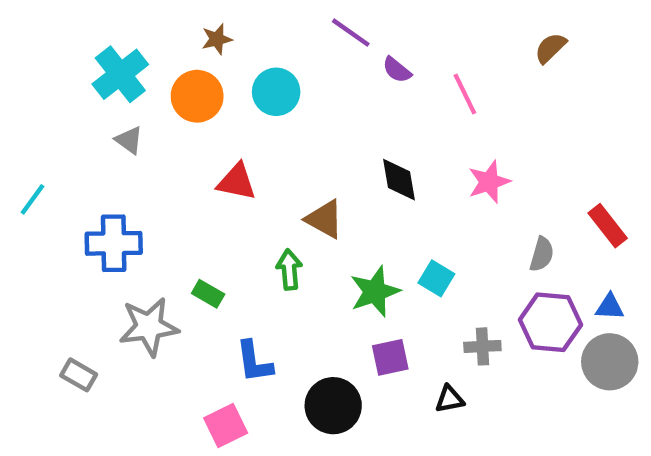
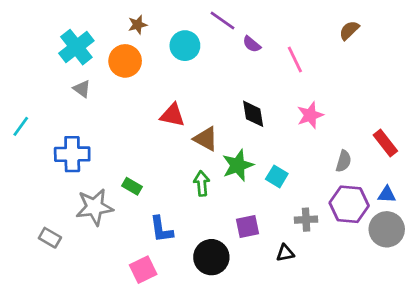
cyan circle: (276, 92) -> (185, 46), moved
red triangle: (237, 182) -> (172, 115), moved
green arrow: (289, 270) -> (202, 183), moved
green star: (375, 292) -> (238, 165), moved

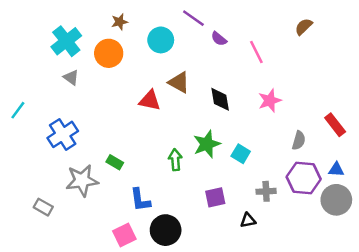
brown triangle: (206, 139) -> (179, 82), moved
blue cross: (72, 154) -> (63, 134), turned -32
black circle: (211, 257) -> (166, 230), moved

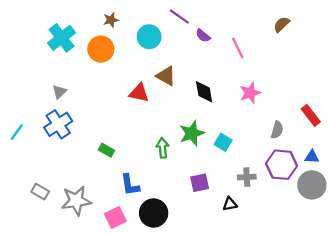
gray triangle: (71, 78) -> (59, 92), moved, turned 40
cyan line: (18, 110) -> (17, 132), moved
gray star: (82, 180) -> (76, 201), moved

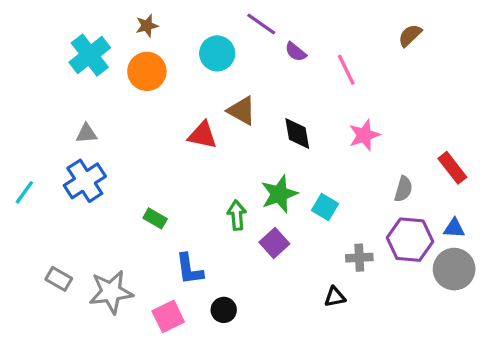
brown star: (111, 20) -> (147, 26), moved
gray triangle: (59, 92) -> (86, 133), turned 40
purple square: (200, 183) -> (274, 243), moved, turned -30
black circle: (154, 213) -> (224, 310), size x0.6

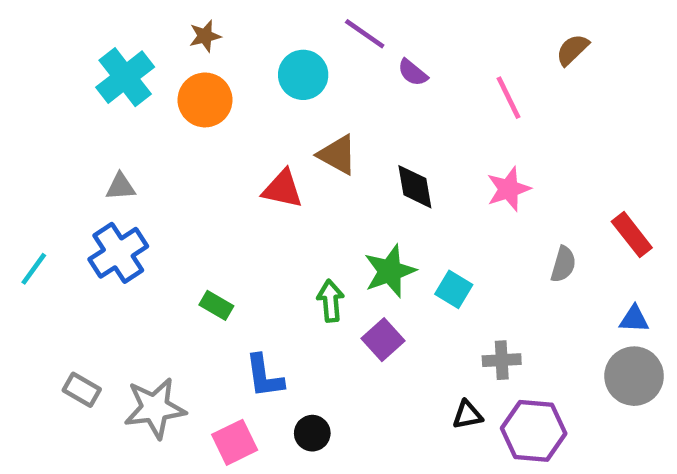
pink line: (346, 70) -> (509, 98), moved
purple hexagon: (410, 240) -> (534, 431), moved

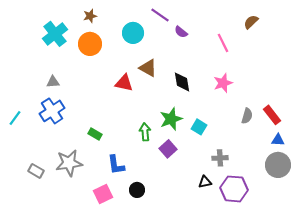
red rectangle: (632, 235) -> (272, 115), moved
gray star: (155, 408) -> (69, 163), moved

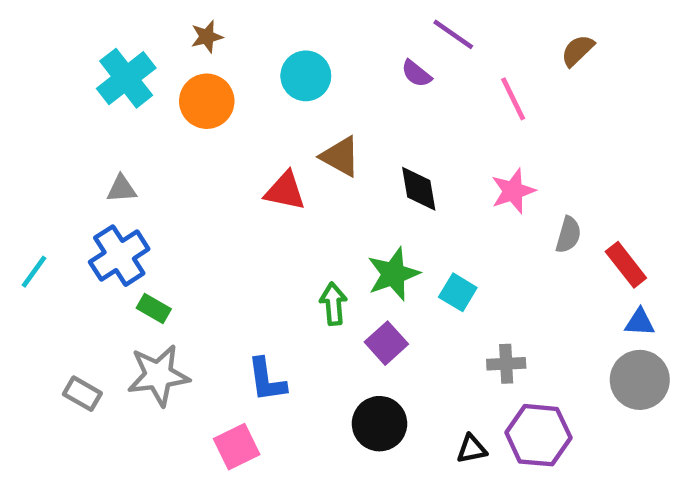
purple line: (160, 15) -> (453, 34), moved
gray semicircle: (247, 116) -> (568, 235), moved
green rectangle: (95, 134) -> (154, 308), moved
black triangle: (205, 182) -> (472, 449), moved
black circle: (137, 190) -> (380, 424), moved, size x1.5

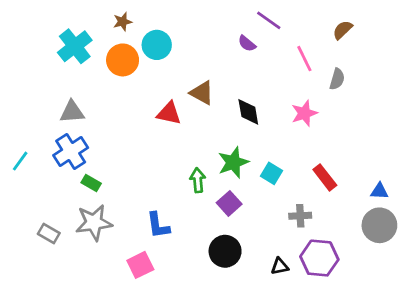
cyan circle: (306, 76) -> (157, 45), moved
gray triangle: (122, 189) -> (72, 112), size x1.4
gray semicircle: (568, 235) -> (337, 79), moved
red rectangle: (626, 265) -> (325, 177), moved

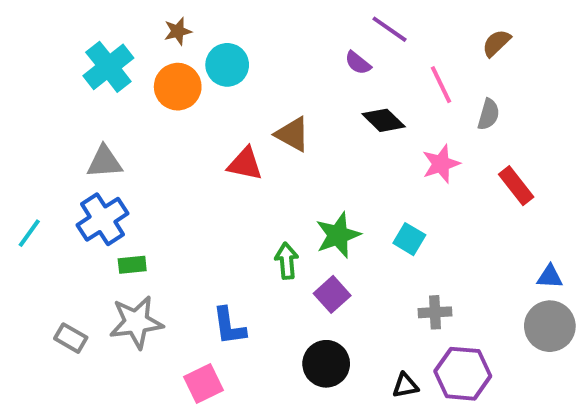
black diamond: (248, 112) -> (384, 120), moved, turned -36
cyan square: (272, 173) -> (409, 239), moved
red rectangle: (325, 177) -> (516, 186), moved
green rectangle: (91, 183) -> (132, 265), turned -36

